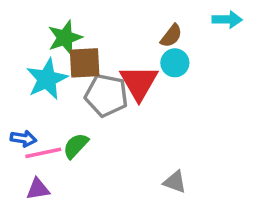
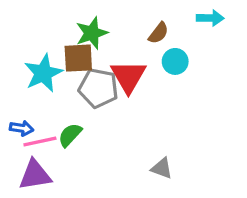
green star: (65, 38) -> (92, 33), moved
cyan circle: (175, 63) -> (175, 61), moved
purple triangle: (38, 189) -> (35, 175), size x1.5

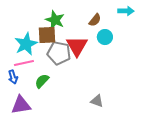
green star: (92, 33) -> (55, 20), turned -30
blue arrow: (22, 128) -> (13, 77), turned 64
pink line: (40, 142) -> (24, 63), moved

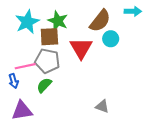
brown semicircle: (95, 20) -> (100, 21), size x1.6
cyan star: (26, 44) -> (27, 22), moved
gray pentagon: (59, 53) -> (47, 61), moved

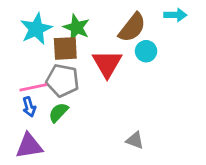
blue arrow: (14, 81) -> (29, 107), moved

